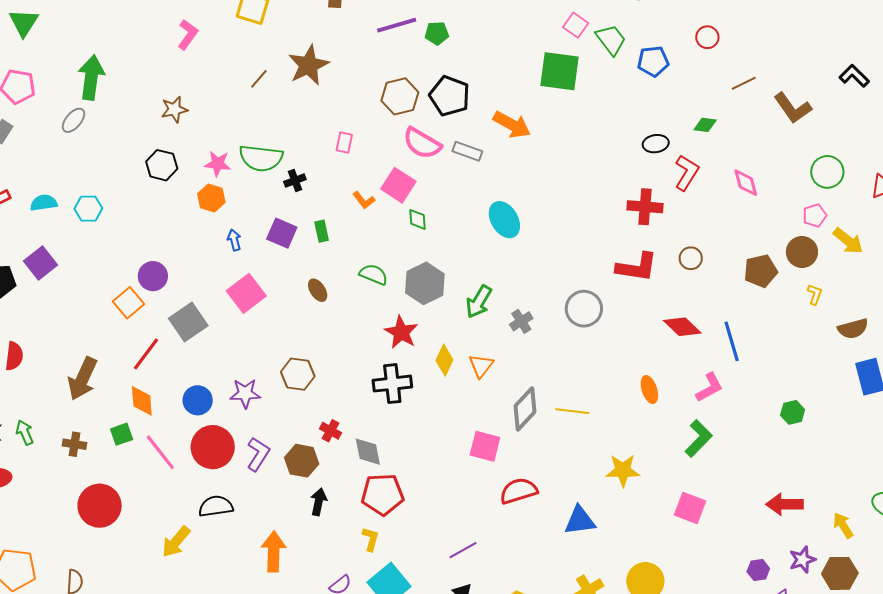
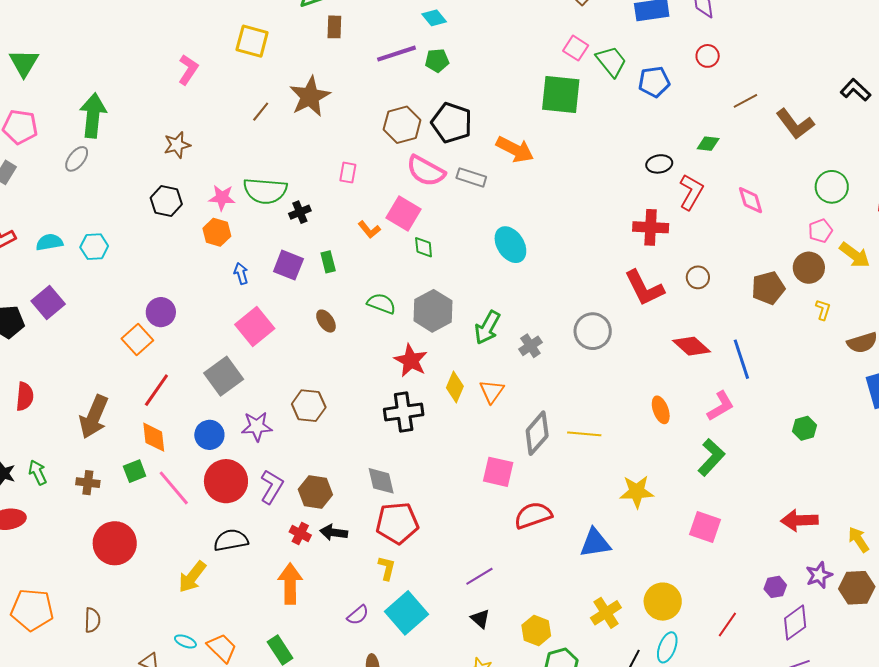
red L-shape: (637, 267) -> (644, 288), turned 57
gray square: (188, 322) -> (224, 376), moved
red cross: (331, 431) -> (300, 533), moved
black arrow: (319, 502) -> (334, 532), turned -92

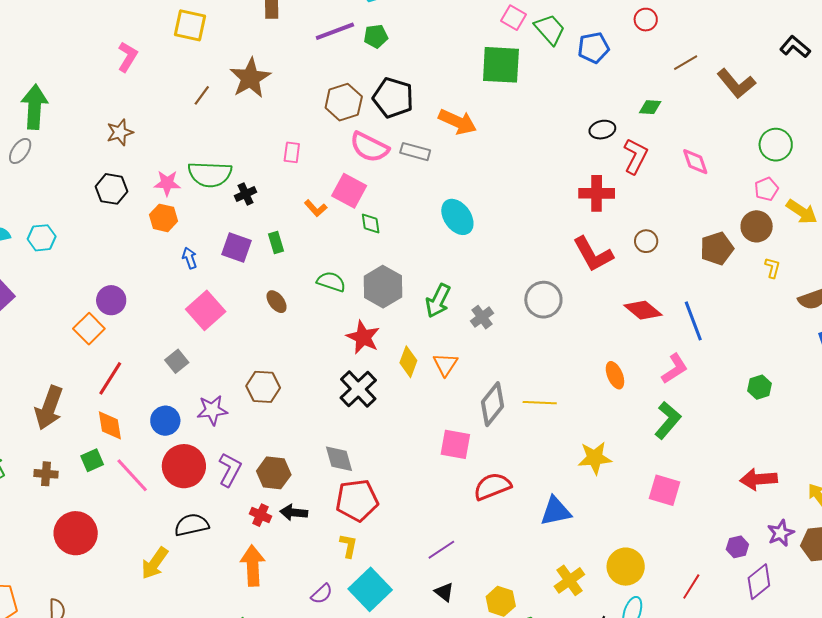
gray square: (224, 376) -> (177, 361), size x0.6
black cross: (404, 412) -> (358, 389), turned -33

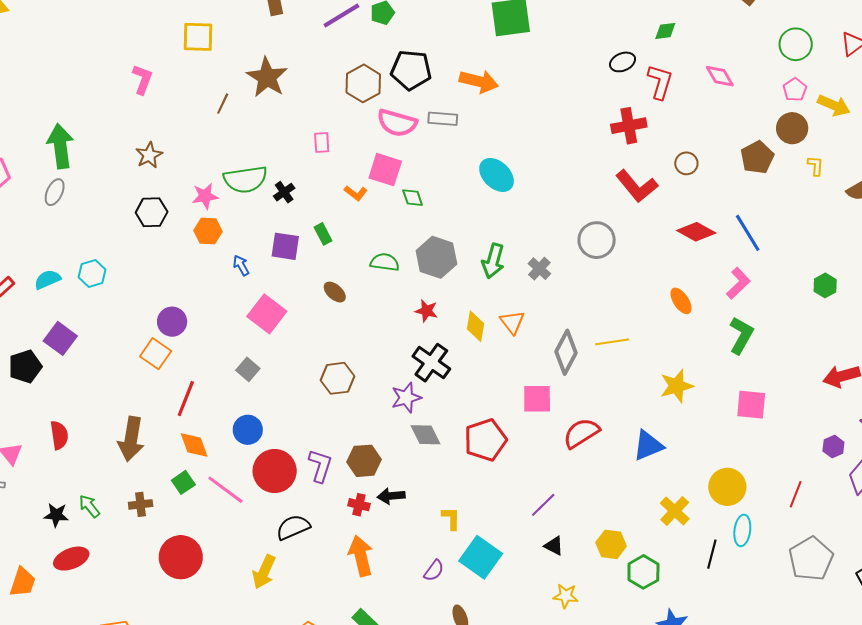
red star: (363, 337) -> (426, 311), size x0.7
purple star: (212, 410) -> (406, 398), moved
red pentagon: (357, 500) -> (485, 440), moved

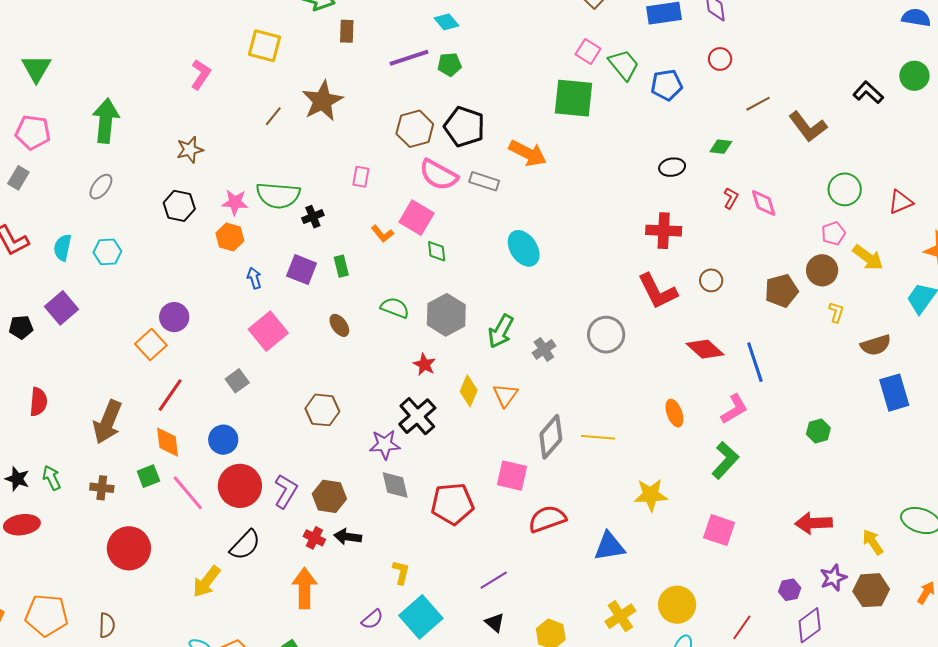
red L-shape: (660, 82) -> (731, 198), moved, size x0.6
gray ellipse: (55, 192) -> (101, 187), moved
cyan semicircle: (47, 279) -> (63, 248), turned -68
black pentagon: (25, 367) -> (21, 327), size x0.7
black semicircle: (293, 527) -> (245, 545), turned 144

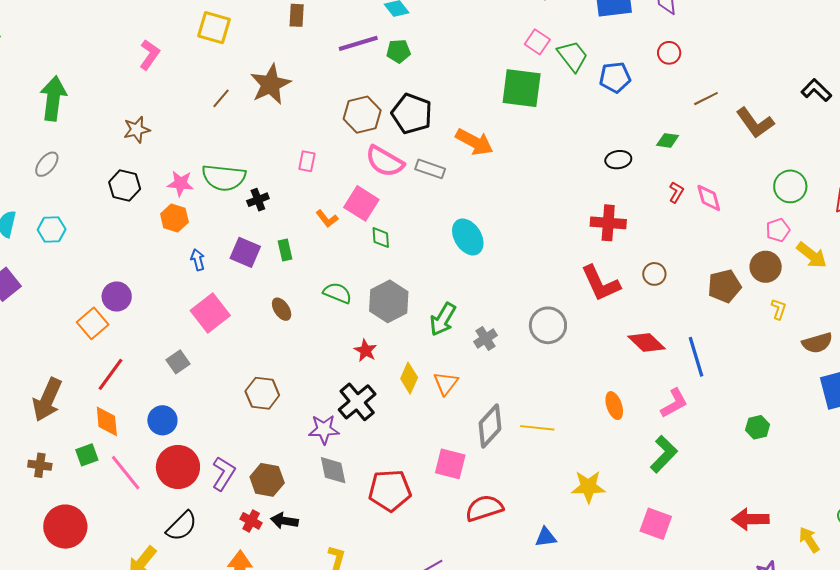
blue triangle: (609, 546) -> (546, 537), size x0.7

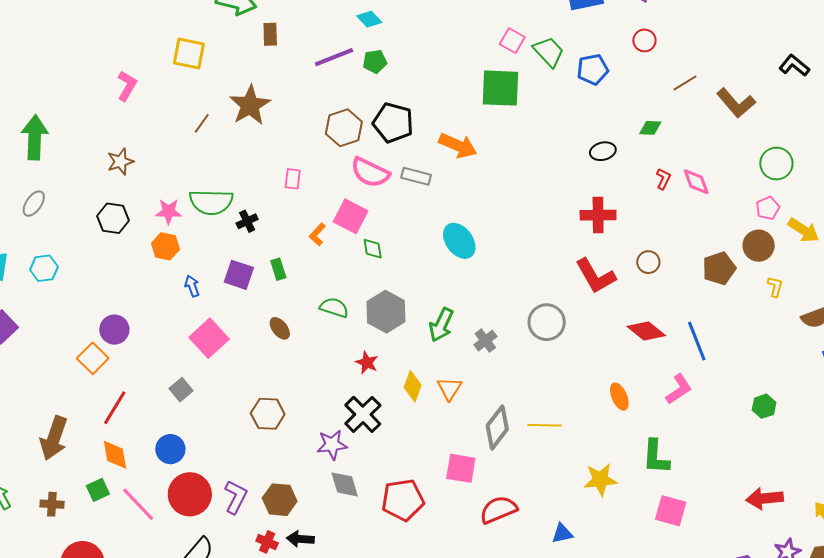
orange L-shape: (327, 219) -> (317, 234), turned 85
green L-shape: (664, 454) -> (656, 457), moved, turned 144

